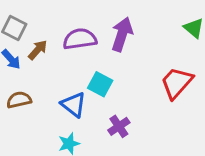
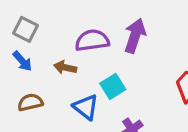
brown arrow: (38, 50) -> (65, 67), moved, turned -120
cyan square: (100, 84) -> (113, 86), turned 30

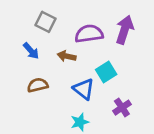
gray square: (26, 29) -> (45, 22), moved

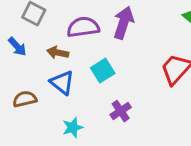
brown semicircle: (38, 85) -> (25, 99), moved
blue triangle: (84, 89) -> (62, 83), moved

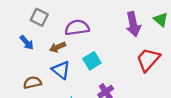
purple arrow: (124, 23) -> (133, 24), moved, turned 150
brown arrow: (58, 53) -> (58, 47), turned -35

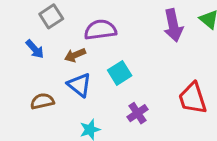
gray square: (39, 17) -> (51, 16), turned 30
red trapezoid: (148, 60) -> (193, 98), moved, turned -60

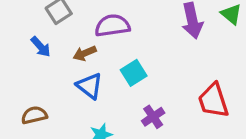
brown semicircle: (42, 101) -> (34, 115), moved

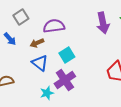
purple cross: (153, 117) -> (65, 80), moved, size x1.5

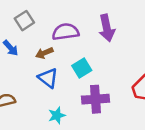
purple arrow: (103, 23) -> (107, 28), moved
purple cross: (65, 80) -> (95, 99), moved, turned 30

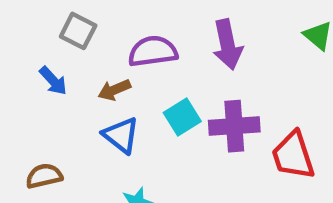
gray square: (24, 21) -> (78, 31), turned -30
purple cross: (95, 99) -> (234, 126), moved

